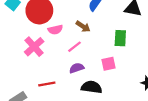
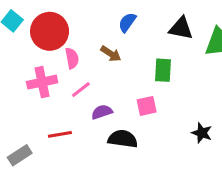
pink semicircle: (55, 30) -> (72, 58), turned -88
pink cross: (34, 47) -> (42, 82), turned 30
pink line: (74, 47) -> (81, 90), moved

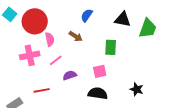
black semicircle: (123, 139) -> (98, 93), moved

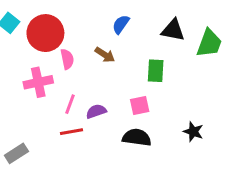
pink line: (56, 60) -> (70, 104), moved, turned -32
red line: (42, 90) -> (72, 132), moved

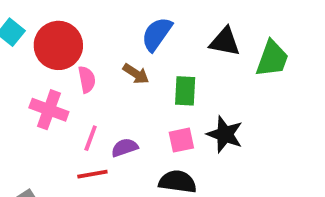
blue semicircle: (121, 24) -> (157, 34), size x1.4
green rectangle: (156, 71) -> (185, 91), moved
pink cross: (38, 82) -> (49, 110), turned 32
black star: (193, 132) -> (225, 134), moved, size x1.4

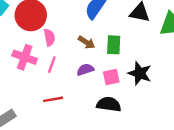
brown arrow: (136, 74) -> (86, 42), moved
pink line: (91, 138) -> (52, 65), moved
purple semicircle: (125, 148) -> (85, 70), moved

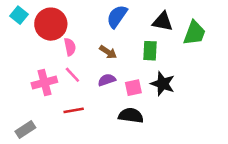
green rectangle: (114, 45) -> (150, 51), moved
pink cross: (25, 57) -> (44, 82), moved, turned -35
pink line: (52, 65) -> (72, 75), turned -63

